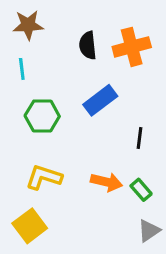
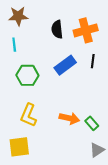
black line: (139, 138) -> (93, 61), moved
yellow L-shape: (44, 177) -> (28, 115), turned -85
yellow square: (30, 226) -> (19, 147), turned 30

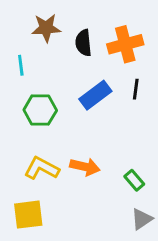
brown star: (18, 16) -> (46, 28), moved
yellow L-shape: (28, 115) -> (42, 168), turned 95
orange arrow: (69, 118) -> (85, 167), moved

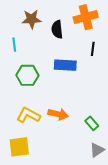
orange cross: (125, 44) -> (86, 17), moved
black line: (136, 89) -> (93, 49), moved
blue rectangle: (95, 95) -> (65, 65), turned 40

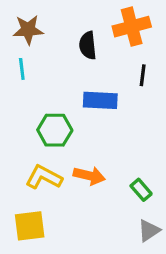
brown star: (32, 19) -> (28, 30), moved
green hexagon: (27, 75) -> (55, 130), moved

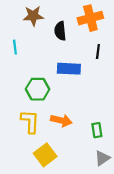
brown star: (28, 30) -> (33, 16), moved
yellow L-shape: (44, 177) -> (30, 121), turned 65
green rectangle: (141, 190) -> (97, 130), turned 32
yellow square: (30, 226) -> (45, 155), moved, turned -30

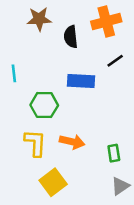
cyan line: (15, 47) -> (14, 73), moved
black line: (98, 51) -> (115, 61), turned 48

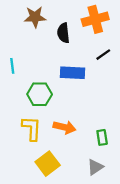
gray triangle: (120, 186) -> (95, 167), moved

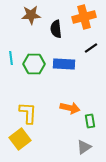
green hexagon: (40, 94) -> (34, 64), moved
orange arrow: (65, 127) -> (70, 108), moved
yellow square: (48, 164) -> (20, 139), moved

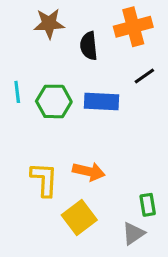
orange arrow: (70, 108) -> (89, 171), moved
green rectangle: (90, 121) -> (148, 205), moved
yellow square: (20, 139) -> (79, 218), moved

